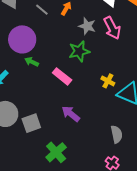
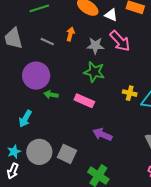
green star: (79, 51) -> (94, 72), turned -30
gray square: (31, 123) -> (67, 154), turned -30

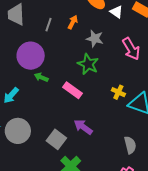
pink arrow: (120, 41) -> (131, 49), moved
gray line: (47, 42) -> (49, 25), turned 72
gray square: (67, 154) -> (56, 139), moved

